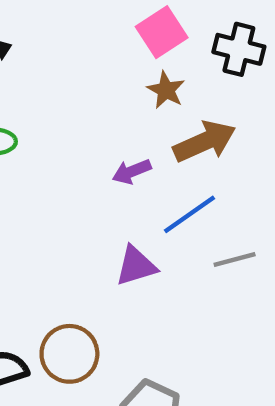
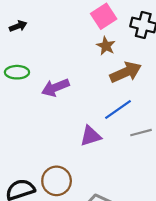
purple arrow: (132, 172) -> (55, 88), moved, size x1.4

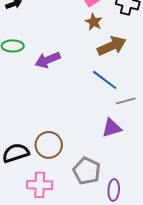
blue line: (118, 110) -> (105, 80), turned 72
purple triangle: (91, 136) -> (112, 128), moved

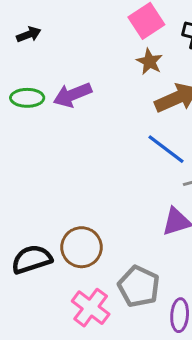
purple arrow: (48, 60) -> (72, 95), moved
pink cross: (40, 185) -> (91, 308), moved, turned 35

